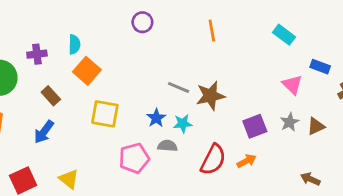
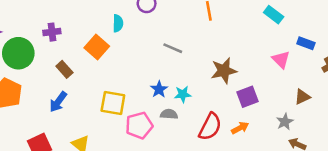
cyan semicircle: (74, 44) -> (118, 23), moved
gray line: (178, 87) -> (173, 48), moved
brown star: (210, 96) -> (224, 71), moved
yellow square: (105, 114) -> (113, 103), moved
gray star: (290, 122) -> (285, 122), moved

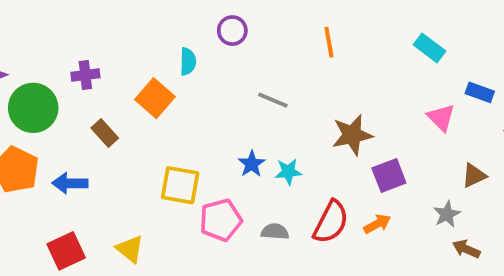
blue arrow: (58, 102) -> (70, 183), moved, turned 55
gray semicircle: (169, 114) -> (275, 232), moved

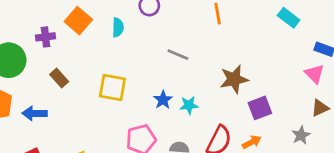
orange square: (155, 98) -> (78, 21), moved
pink triangle: (441, 118) -> (315, 74), moved
yellow square: (180, 185) -> (112, 87), moved

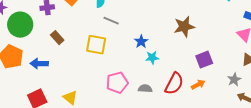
gray line: (178, 55) -> (111, 21), moved
brown star: (234, 79) -> (184, 27), moved
blue star: (163, 100) -> (141, 42), moved

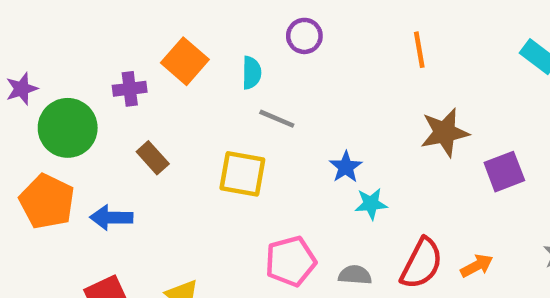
purple square: (204, 60) -> (504, 172), moved

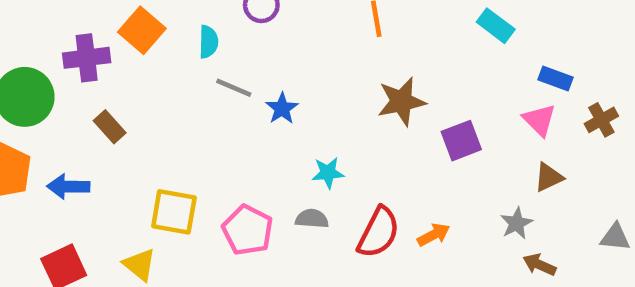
purple cross: (130, 89) -> (87, 58), size x1.4
blue star: (346, 167) -> (282, 108), moved
yellow square: (242, 174) -> (174, 212), moved
pink pentagon: (291, 261) -> (248, 230), turned -30
gray semicircle: (355, 275) -> (312, 219), moved

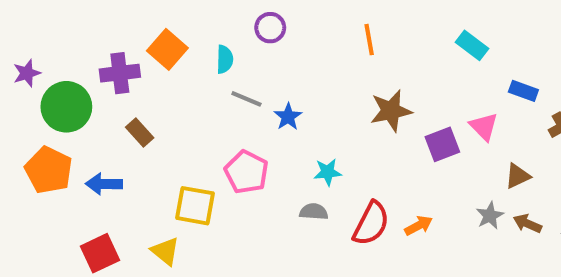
pink triangle: (539, 120) -> (484, 127), moved
pink pentagon: (248, 230) -> (246, 172), moved
brown arrow: (539, 265) -> (527, 224), moved

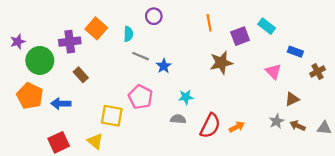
purple square: (442, 144) -> (240, 36), moved

